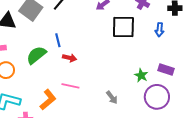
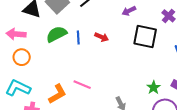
green semicircle: (36, 55) -> (56, 34), moved
red arrow: (70, 58) -> (102, 37), moved

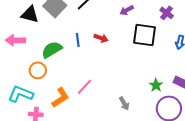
green semicircle: (56, 34) -> (52, 50), moved
orange circle: (22, 57) -> (38, 70), moved
pink line: (82, 85) -> (85, 87), turned -66

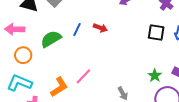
black square: (144, 35) -> (156, 32), moved, size x0.7
blue line: (78, 40) -> (77, 29), turned 32
orange circle: (38, 70) -> (23, 55), moved

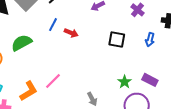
blue line: (77, 29) -> (53, 25), moved
black square: (156, 32) -> (117, 40), moved

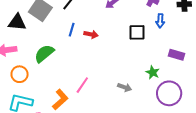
blue arrow: (150, 40) -> (160, 21), moved
purple rectangle: (150, 80) -> (177, 55), moved
gray arrow: (92, 99) -> (125, 87), moved, turned -32

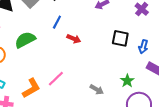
blue arrow: (160, 21) -> (143, 47), moved
red arrow: (91, 34) -> (74, 39), moved

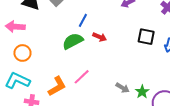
green semicircle: (25, 40) -> (73, 41), moved
green star: (127, 81) -> (142, 92), moved

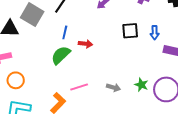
pink line: (82, 77) -> (79, 87), turned 42
gray arrow: (123, 88) -> (113, 87), moved

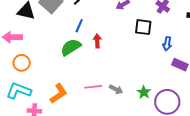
black square: (130, 31) -> (143, 27), moved
red arrow: (85, 44) -> (97, 41), turned -112
pink line: (79, 87) -> (93, 87), moved

